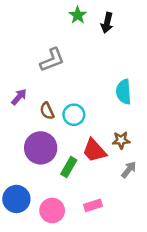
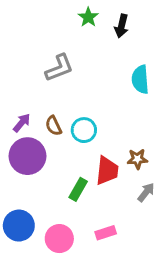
cyan semicircle: (124, 92) -> (140, 79), moved
purple arrow: (19, 97) -> (22, 123), moved
purple circle: (41, 148) -> (27, 156), moved
red trapezoid: (94, 150) -> (107, 171), turned -132

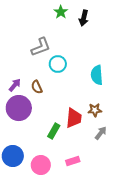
cyan semicircle: (140, 79) -> (97, 75), moved
cyan circle: (84, 130) -> (58, 64), moved

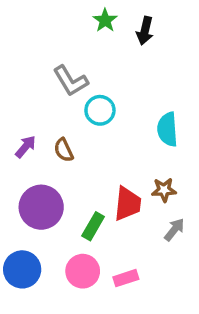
gray L-shape: (41, 47) -> (71, 81), turned 80
purple circle: (19, 108) -> (41, 207), moved
pink circle: (41, 165) -> (83, 271), moved

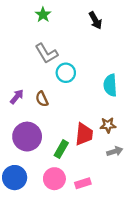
green star: (105, 20) -> (43, 15), moved
black arrow: (145, 31) -> (95, 20), turned -42
gray arrow: (174, 230) -> (115, 151), turned 35

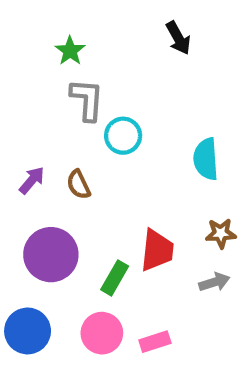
green star: (43, 15) -> (70, 51), moved
gray L-shape: (46, 53) -> (87, 100), turned -145
brown star: (108, 125) -> (221, 233), moved

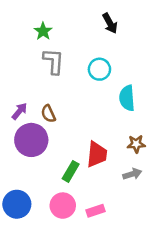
cyan circle: (123, 136) -> (99, 69), moved
purple circle: (51, 255) -> (31, 140), moved

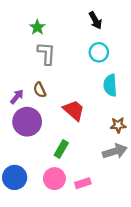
cyan circle: (99, 69) -> (99, 52), moved
brown semicircle: (48, 114) -> (40, 90), moved
red trapezoid: (97, 154) -> (74, 110), moved, turned -55
gray arrow: (132, 174) -> (115, 151), size x1.5

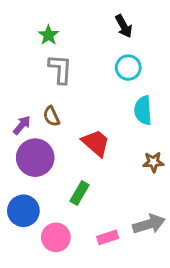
gray arrow: (115, 151) -> (149, 224), moved
blue circle: (15, 177) -> (23, 211), moved
pink circle: (54, 179) -> (56, 237), moved

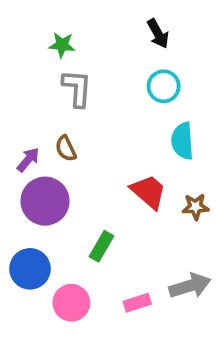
green star: (48, 35) -> (62, 45), turned -30
red trapezoid: (96, 143) -> (149, 192), moved

